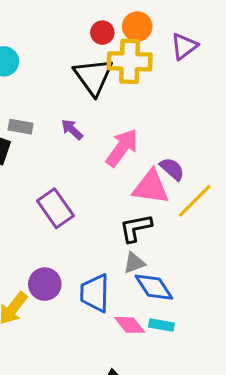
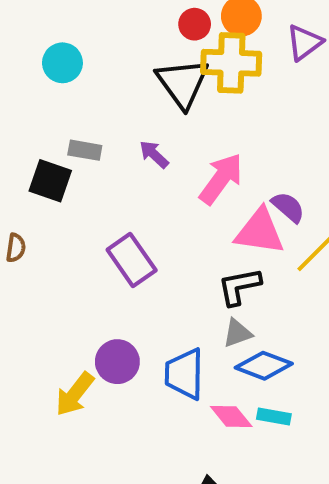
blue diamond: (154, 287) -> (264, 366), turned -36

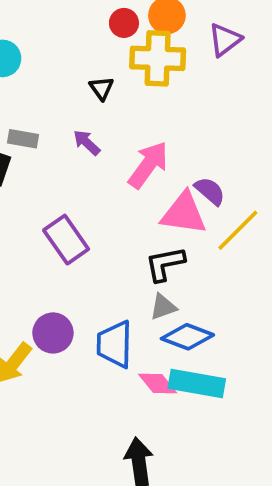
black triangle: (182, 83) -> (102, 88), moved, size x0.5
cyan rectangle: (274, 417) -> (197, 383), size x1.8

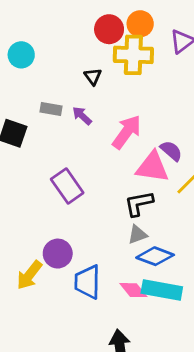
red circle: (124, 23) -> (109, 29), size x1.4
gray rectangle: (23, 139) -> (51, 109), moved
blue trapezoid: (115, 344) -> (87, 282), moved

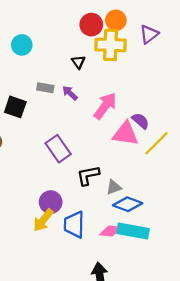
black L-shape: (139, 204) -> (88, 175), moved
yellow arrow: (29, 275) -> (43, 220), moved
pink diamond: (133, 290) -> (111, 231), turned -45

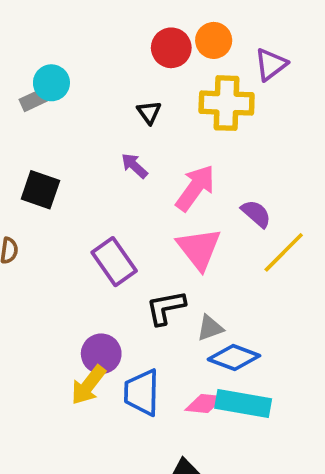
yellow cross: (111, 45) -> (227, 103), moved
gray rectangle: (45, 88) -> (35, 99), moved, turned -35
pink triangle: (125, 134) -> (199, 249), moved, turned 44

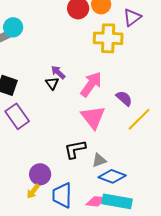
black triangle: (149, 112) -> (52, 83), moved
purple rectangle: (114, 262) -> (17, 116), moved
yellow arrow: (88, 385) -> (33, 191), size x0.7

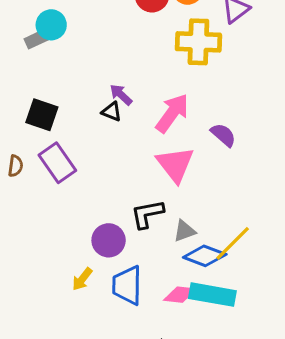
black triangle: (52, 83) -> (112, 112), turned -32
yellow line: (139, 119) -> (233, 243), moved
purple circle: (40, 174) -> (109, 240), moved

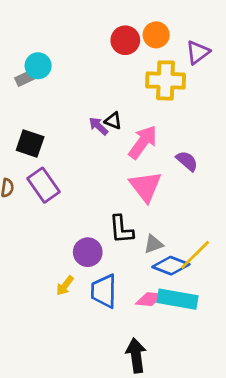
black triangle: (112, 112) -> (113, 121), moved
black L-shape: (147, 214) -> (121, 229), turned -84

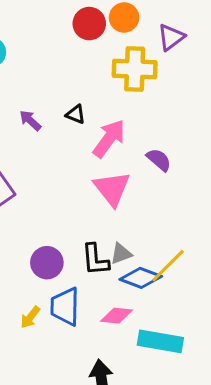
purple arrow: (98, 126) -> (30, 120), moved
black L-shape: (121, 229) -> (95, 260), moved
yellow arrow: (65, 286) -> (30, 317), moved
cyan rectangle: (178, 299) -> (160, 341), moved

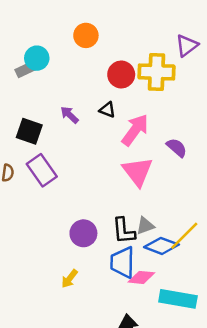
orange circle: (124, 17) -> (86, 35), moved
red circle: (89, 24) -> (121, 74), moved
blue trapezoid: (65, 307) -> (122, 262), moved

